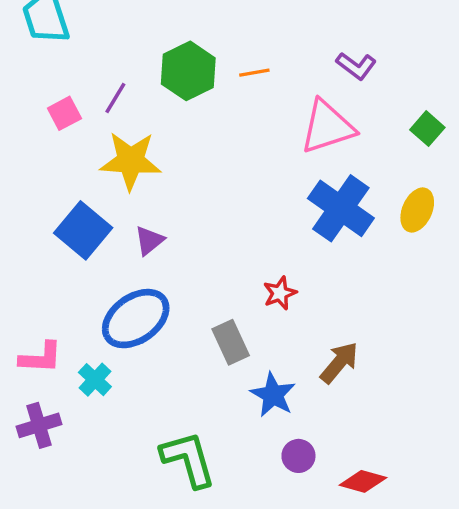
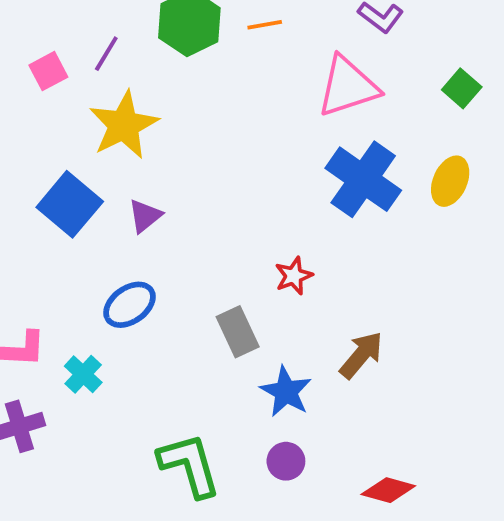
yellow star: (131, 161) -> (124, 125), turned -30
blue ellipse: (136, 319) -> (130, 305), size x0.7
purple circle: (298, 456) -> (286, 461), moved

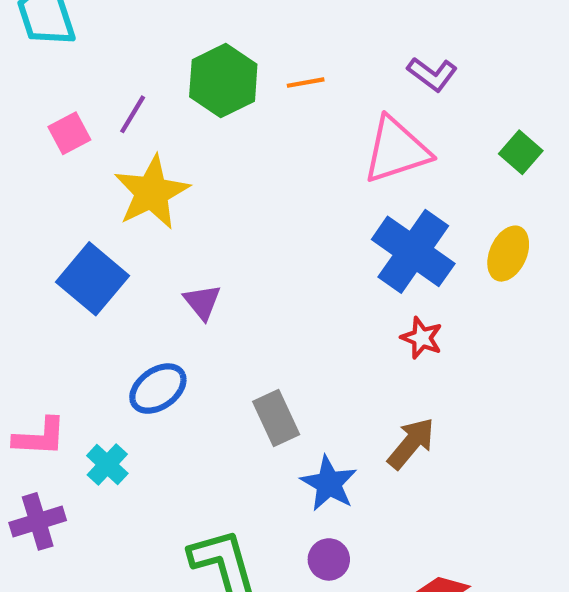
purple triangle: (145, 216) -> (202, 302), moved, turned -30
red star: (294, 276) -> (422, 338), moved, turned -30

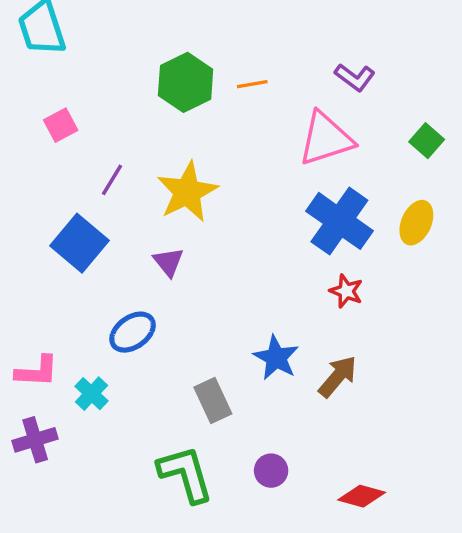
purple line: (133, 114) -> (112, 180), moved
yellow star: (152, 192) -> (187, 192), moved
gray rectangle: (276, 418) -> (213, 400), moved
blue star: (329, 483) -> (276, 358), moved

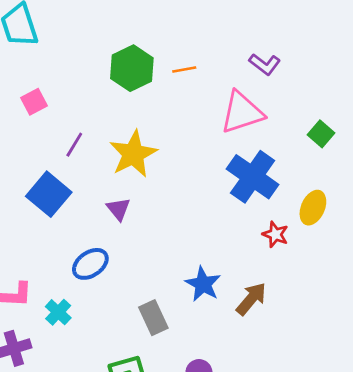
green square: (427, 141) -> (321, 134), moved
yellow ellipse: (416, 223) -> (313, 208), moved
red star: (346, 291) -> (275, 234), moved

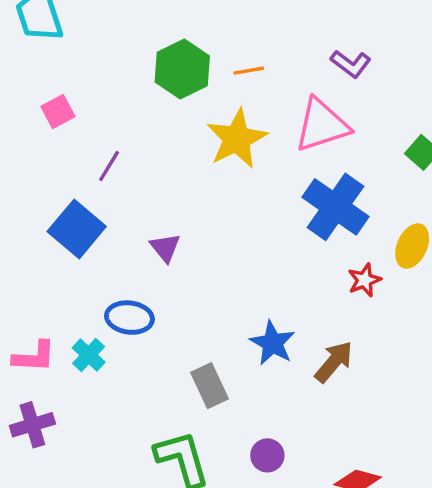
yellow star: (133, 154) -> (237, 139), moved
red star: (275, 234) -> (364, 280), turned 30
blue ellipse: (90, 264) -> (129, 318), turned 42
cyan cross: (58, 312) -> (89, 355), moved

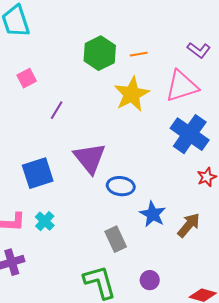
blue square: (77, 229) -> (38, 173), moved, turned 32
purple triangle: (165, 248) -> (90, 158), size x1.8
blue ellipse: (129, 318) -> (121, 186), moved

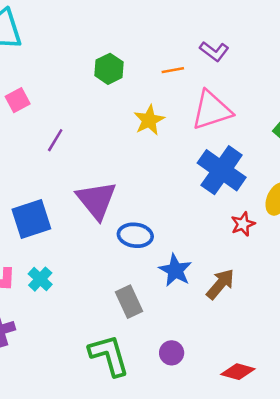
purple L-shape: (199, 50) -> (214, 51), moved
green hexagon: (100, 53) -> (109, 69), size x0.7
orange line: (139, 54) -> (173, 70), moved
yellow star: (132, 94) -> (149, 120), size x0.7

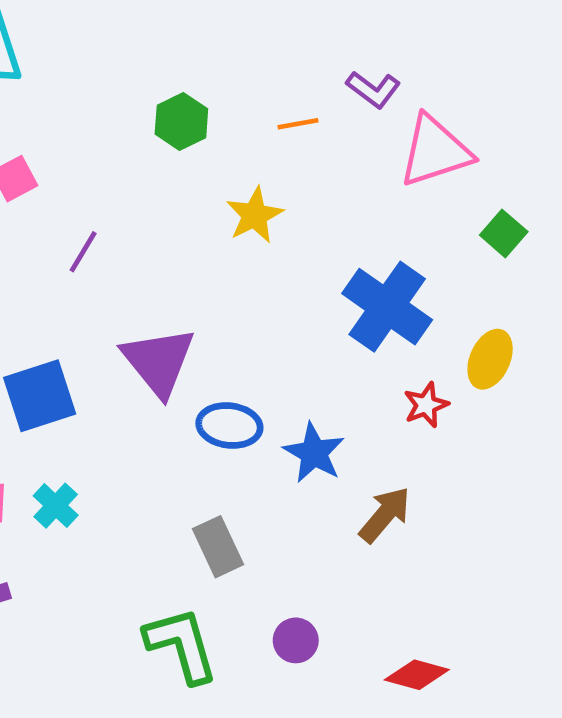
pink triangle: (212, 110) -> (435, 151), moved
blue star: (175, 270) -> (314, 453), moved

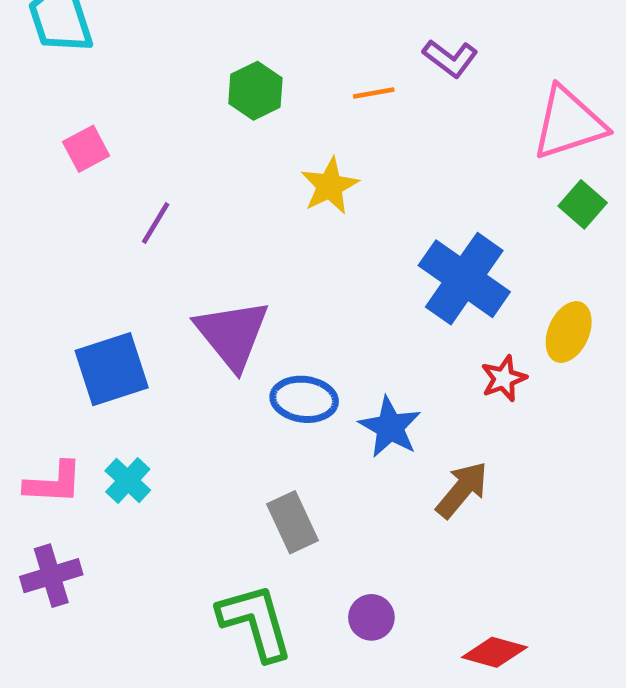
pink triangle: (435, 151) -> (569, 123), moved

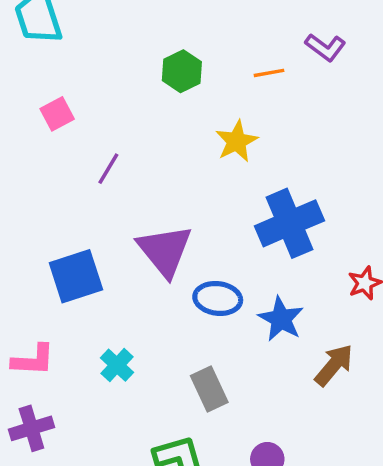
blue cross: (464, 279) -> (289, 223), moved, turned 32
cyan cross: (128, 481) -> (117, 365), moved

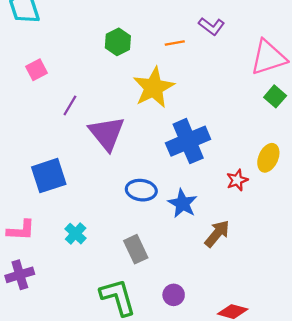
yellow star: (237, 141) -> (154, 88), size x1.5
purple triangle: (165, 251) -> (107, 133), moved

